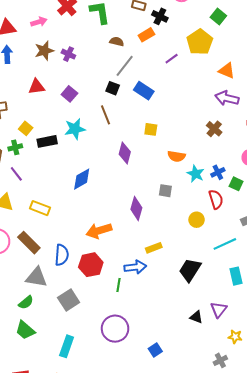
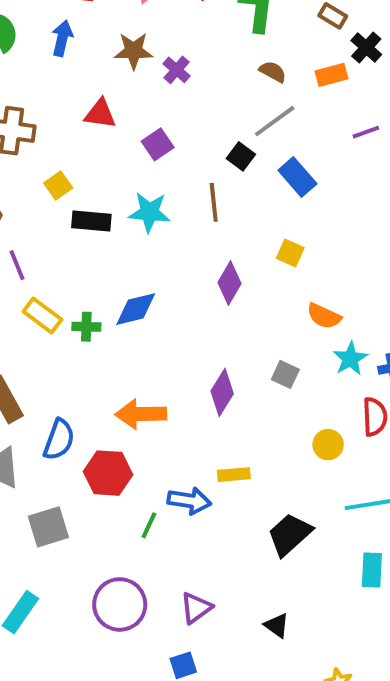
green cross: (15, 147) -> (86, 327), moved
yellow rectangle: (40, 208) -> (42, 315), moved
purple triangle: (219, 309) -> (196, 608), moved

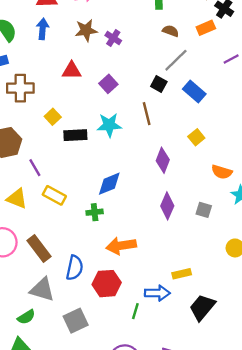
yellow square: (290, 253) -> (196, 137), turned 35
green cross: (86, 327) -> (95, 212), moved
purple diamond: (222, 392) -> (167, 206), moved
black trapezoid: (290, 534) -> (202, 307), moved

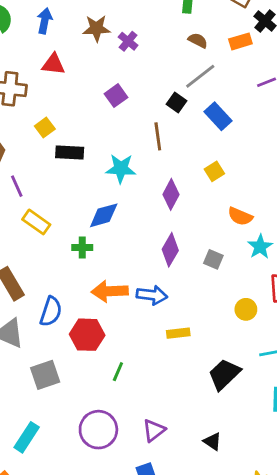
red triangle: (72, 71) -> (53, 64), moved
cyan star: (109, 125) -> (121, 169), moved
blue arrow: (157, 293) -> (152, 295), moved
black trapezoid: (202, 307) -> (224, 374), moved

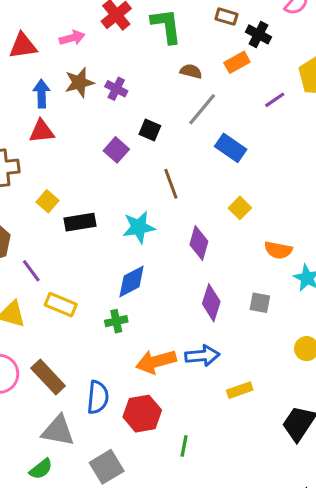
blue arrow: (45, 21) -> (42, 94), moved
black square: (177, 103) -> (150, 130), moved

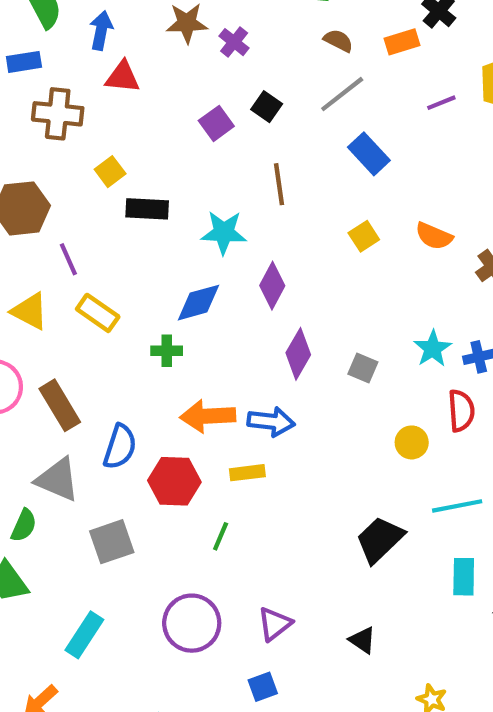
blue arrow: (42, 94) -> (101, 30), moved
purple diamond: (199, 243) -> (272, 286), moved
orange semicircle: (278, 250) -> (434, 236), moved
yellow rectangle: (240, 390) -> (247, 473), moved
green semicircle: (41, 469) -> (24, 525), turned -40

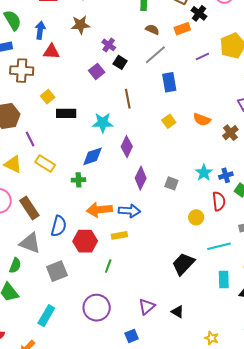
purple cross: (234, 42) -> (109, 45), moved
blue rectangle: (369, 154) -> (169, 82), turned 36
purple triangle: (275, 624) -> (147, 307), moved

